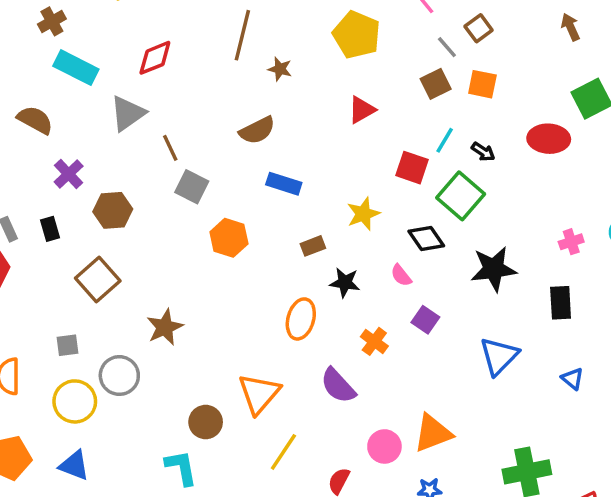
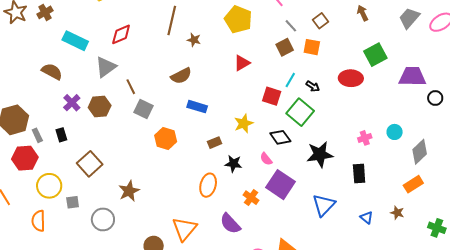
brown cross: (52, 21) -> (45, 12), moved
brown square: (479, 28) -> (321, 21), moved
brown hexagon: (113, 210) -> (100, 107), moved
purple square: (425, 320) -> (281, 185), size x1.8
yellow circle: (75, 401) -> (49, 186), moved

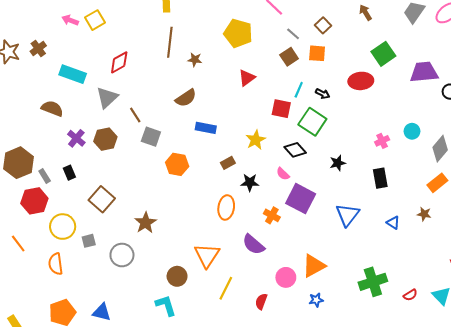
black star: (320, 154) -> (338, 163), size x0.6

